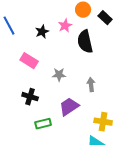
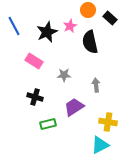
black star: (42, 32) -> (47, 32), size x1.5

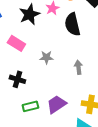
purple trapezoid: (74, 107) -> (56, 104), moved

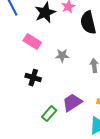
green rectangle: (30, 106) -> (49, 114), moved, turned -35

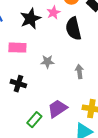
pink rectangle: (32, 42) -> (17, 48), turned -30

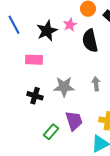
gray star: (47, 62) -> (64, 87), moved, size x1.5
purple trapezoid: (57, 109) -> (74, 121), turned 105

